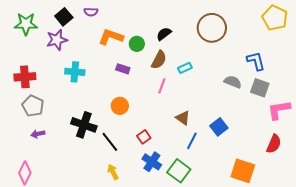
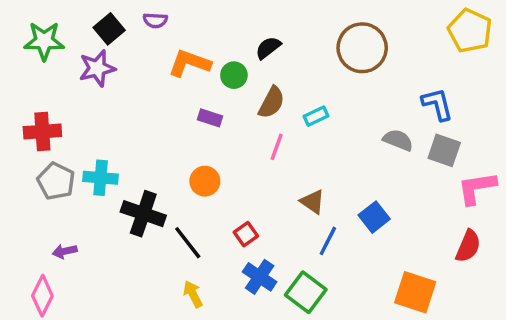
black semicircle: (164, 34) -> (268, 48), moved
cyan cross: (75, 72) -> (101, 178), moved
purple arrow: (38, 134) -> (65, 251), moved

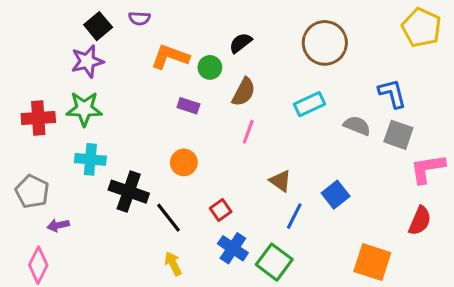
green star: (44, 41) -> (84, 109), moved
cyan rectangle: (316, 116) -> (310, 104), moved, size x1.4
gray pentagon: (56, 181) -> (32, 192), moved

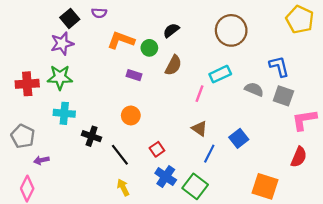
pink line: (248, 132) -> (199, 94), moved
black cross: (129, 192) -> (92, 136), size x0.7

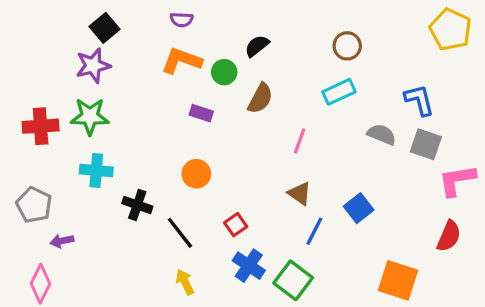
purple semicircle: (99, 13) -> (182, 20), moved
brown circle: (231, 30) -> (347, 46), size x0.6
cyan rectangle: (220, 74) -> (339, 92), moved

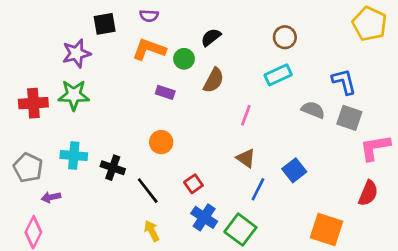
black square: (105, 28) -> (105, 24), moved, turned 30
cyan cross: (96, 170) -> (74, 156), moved

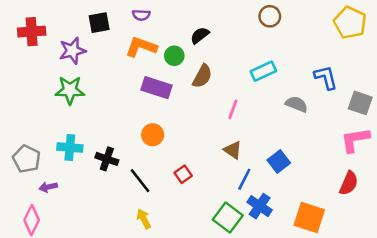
brown circle: (285, 37) -> (270, 16), moved
purple rectangle: (165, 92) -> (156, 88), size x1.6
red cross: (33, 103) -> (32, 32), moved
gray square: (349, 118) -> (360, 103), moved
blue cross: (204, 217) -> (260, 206), moved

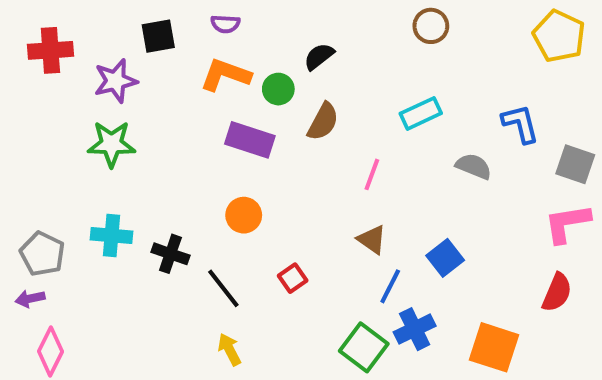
purple arrow: (48, 187) -> (30, 299), moved
blue cross: (260, 206) -> (415, 329), turned 30

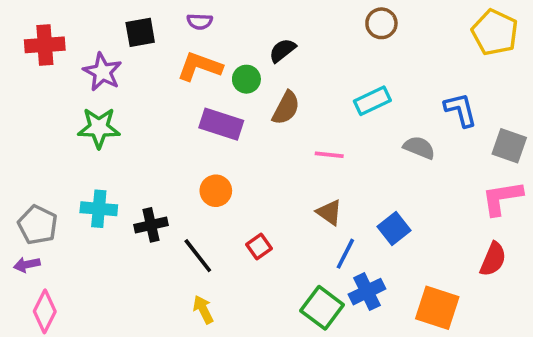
purple star: (116, 81) -> (102, 72), turned -30
pink line: (372, 174) -> (329, 155), turned 76
black cross: (170, 254) -> (151, 225), turned -32

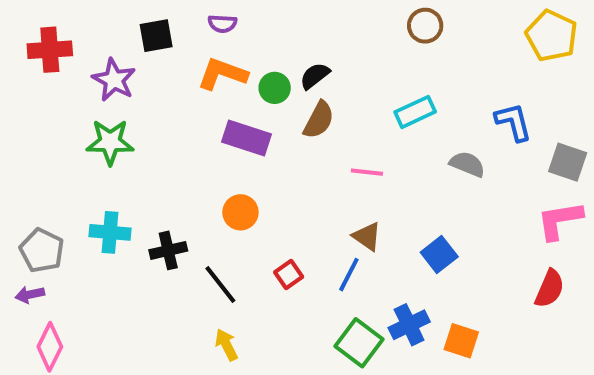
black semicircle: (282, 50) -> (315, 76), moved
blue line: (345, 254) -> (349, 275), moved
orange square: (437, 308) -> (461, 341), moved, size x0.7

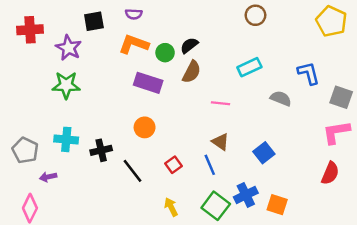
blue line: (349, 275) -> (210, 165), turned -50
purple arrow: (30, 295) -> (48, 177), moved
yellow arrow: (226, 345) -> (171, 207), moved

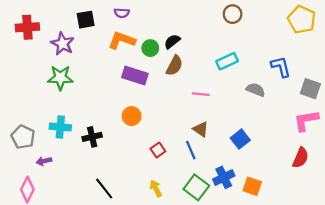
black line: (132, 171) -> (104, 188), moved

